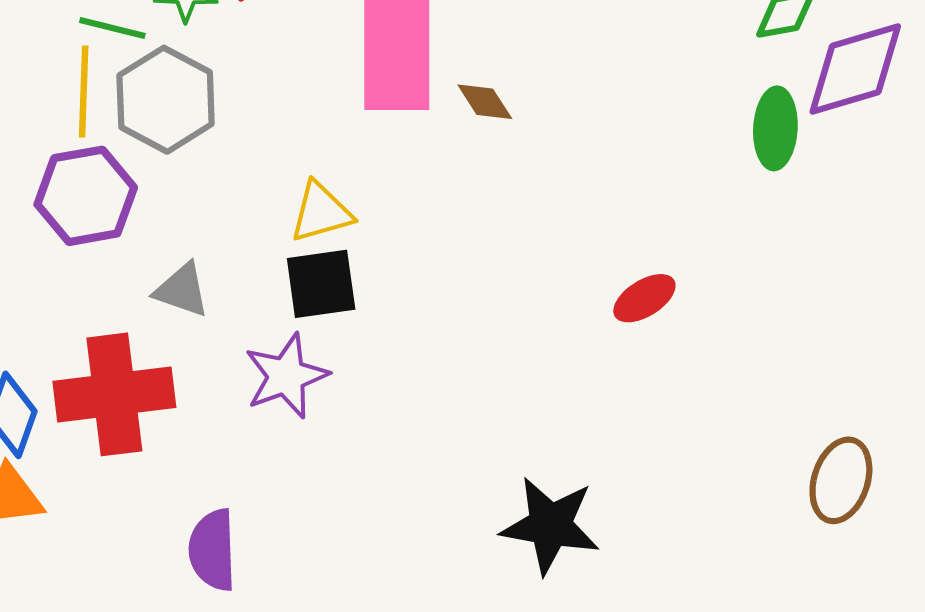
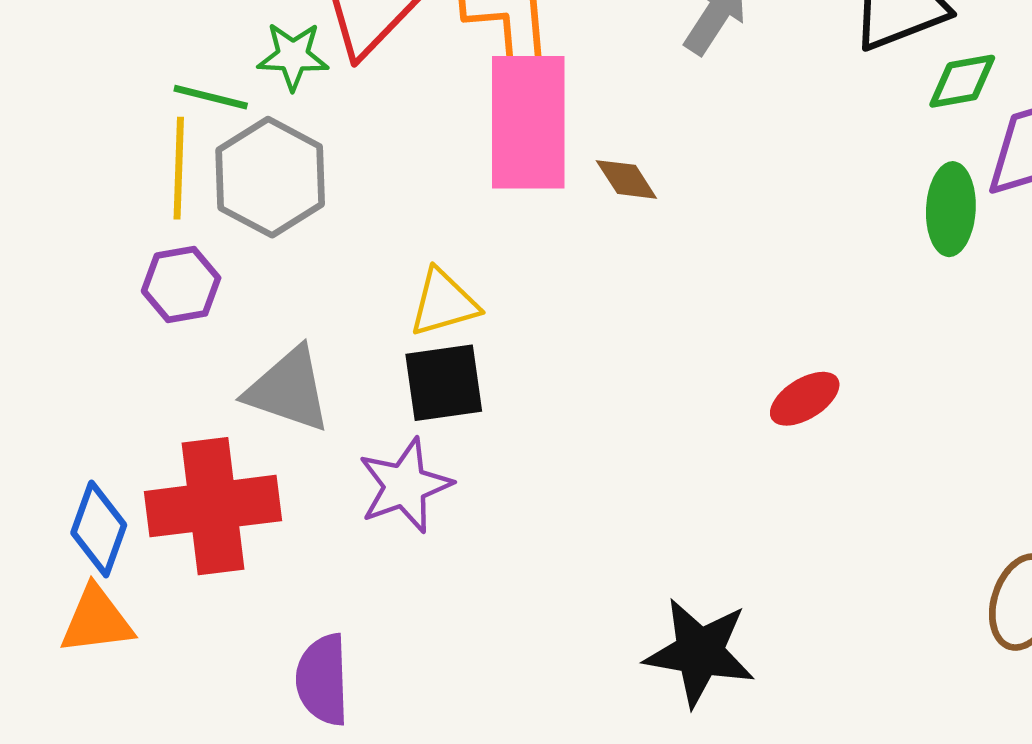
purple hexagon: (86, 196) -> (181, 285), size x0.7
gray triangle: (182, 290) -> (288, 390), size x1.4

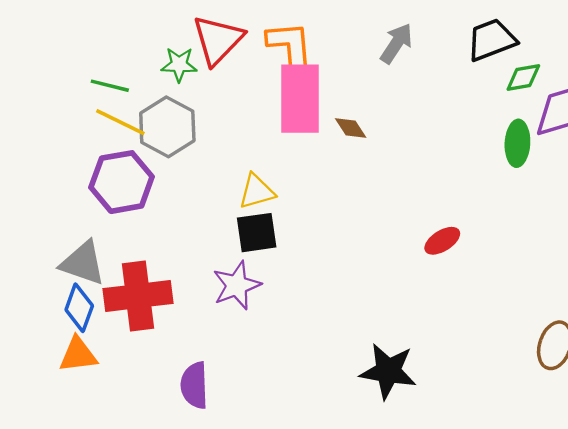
green line: (211, 97) -> (110, 86), moved
yellow line: (179, 168) -> (120, 122), turned -66
purple hexagon: (181, 285) -> (122, 182), size x1.6
gray triangle: (288, 390) -> (83, 263), moved

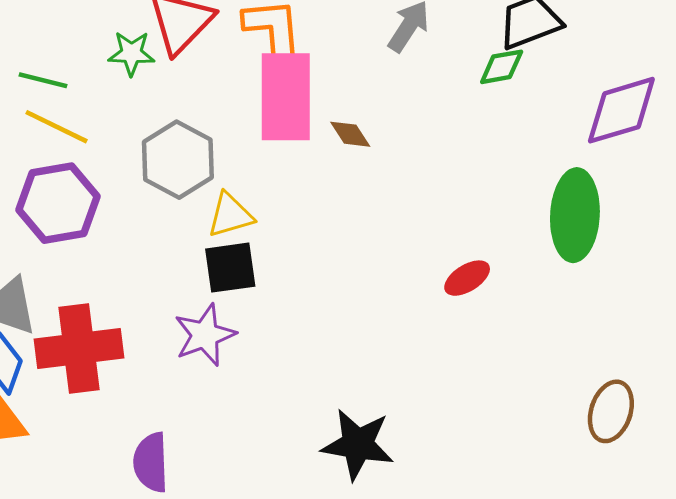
green diamond: (523, 77) -> (502, 67), moved
gray hexagon: (167, 127) -> (178, 160), moved
green ellipse: (517, 143) -> (575, 215), moved, size x1.5
black star: (388, 371) -> (358, 444), moved

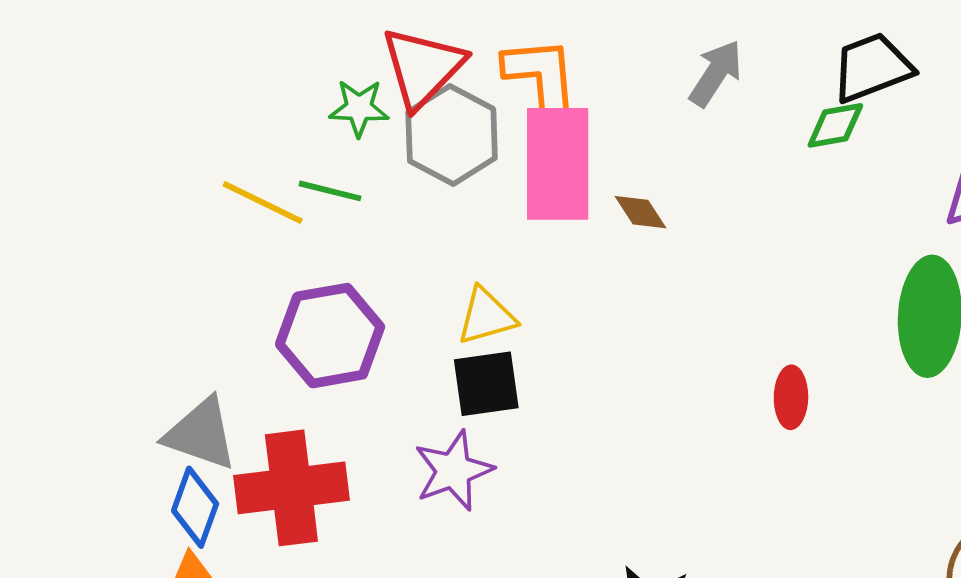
green line: (43, 80) -> (330, 191), moved
gray hexagon: (178, 160) -> (452, 135), moved
purple hexagon: (58, 203) -> (330, 336), moved
red ellipse: (467, 278) -> (791, 397), turned -57

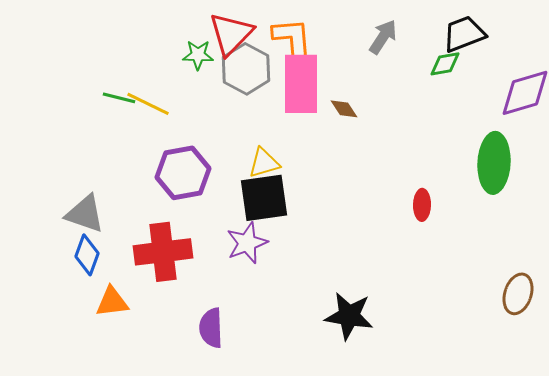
green line: (330, 191) -> (119, 98), moved
black square: (486, 384) -> (264, 198), size x1.4
gray triangle: (201, 434) -> (85, 214), moved
blue diamond: (195, 507) -> (87, 255), moved

